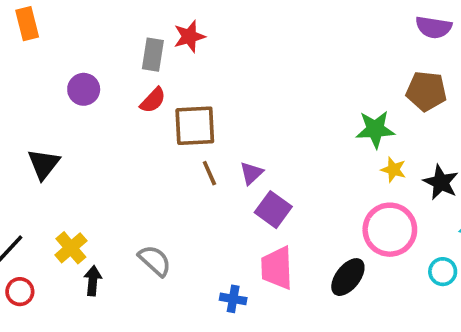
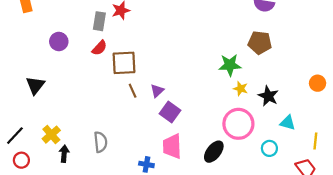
gray semicircle: (155, 261) -> (100, 142), turned 42

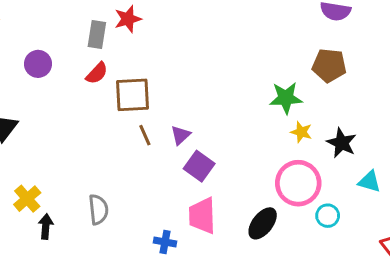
cyan circle: (269, 148) -> (328, 216), moved

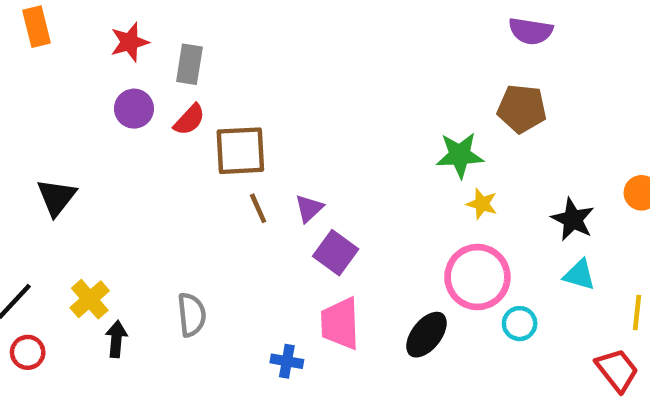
red star: (128, 19) -> (130, 42), moved
purple circle: (38, 64) -> (134, 109), moved
black star: (342, 143) -> (573, 219), moved

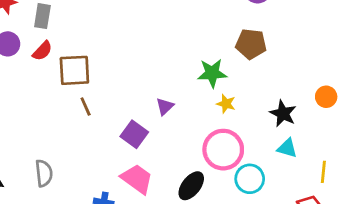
purple triangle: (309, 208) -> (165, 106), moved
pink trapezoid: (340, 324) -> (137, 179), turned 128
cyan circle: (520, 324) -> (250, 179), size x1.4

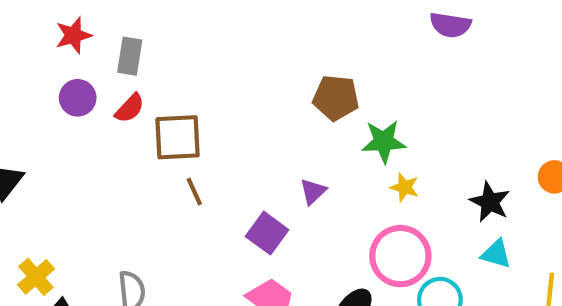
brown pentagon: (251, 44) -> (336, 98), moved

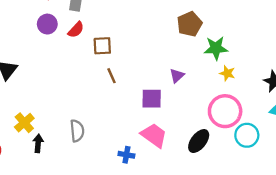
brown pentagon: (336, 98) -> (189, 24), turned -30
brown square: (178, 137) -> (102, 46), size x0.7
purple square: (267, 233) -> (152, 99), turned -35

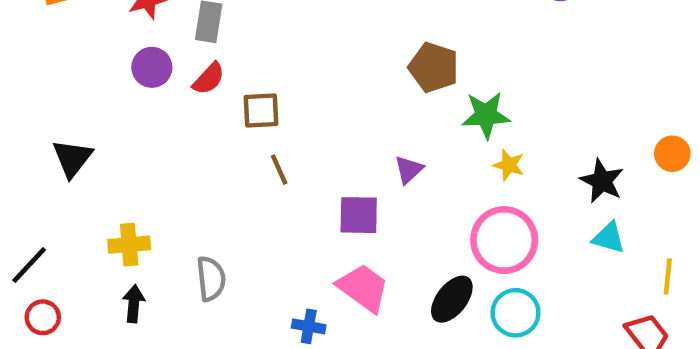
brown pentagon: (189, 24) -> (434, 67), turned -30
yellow cross: (24, 123) -> (129, 245), moved, turned 36
cyan circle: (247, 135) -> (516, 313), moved

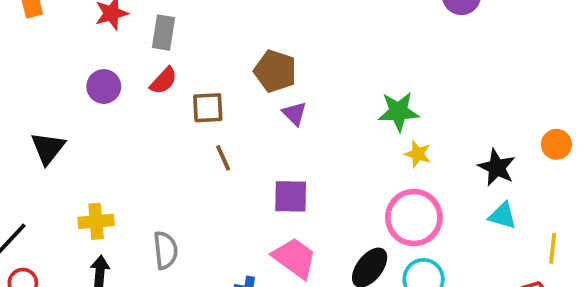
purple circle: (152, 67) -> (104, 87), moved
brown pentagon: (434, 67) -> (275, 71), moved
purple triangle: (409, 170) -> (294, 113), moved, turned -32

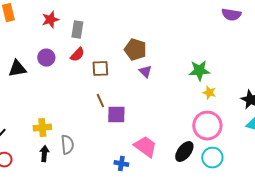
black triangle: (48, 148) -> (17, 69), moved, turned 42
brown line: (223, 158) -> (100, 101), moved
purple square: (291, 196) -> (116, 115), moved
gray semicircle: (165, 250) -> (67, 145), moved

